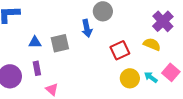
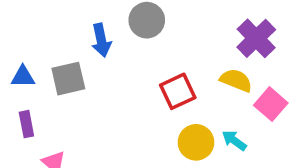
blue arrow: (87, 28) -> (101, 40), moved
pink square: (171, 72) -> (271, 104), moved

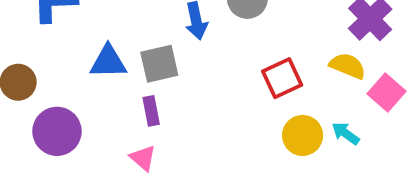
blue triangle: (23, 77) -> (108, 62), size x1.4
purple rectangle: (26, 124) -> (151, 111), moved

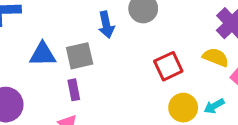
cyan arrow: (346, 133) -> (214, 106), turned -66

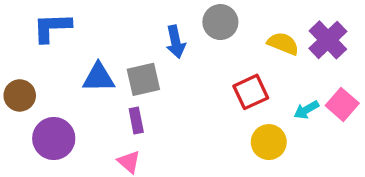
yellow semicircle: (216, 57) -> (283, 44), moved
cyan arrow: (214, 106) -> (306, 110), moved

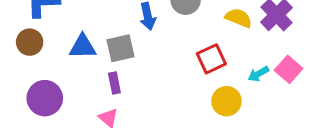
brown circle: (20, 95) -> (30, 42), moved

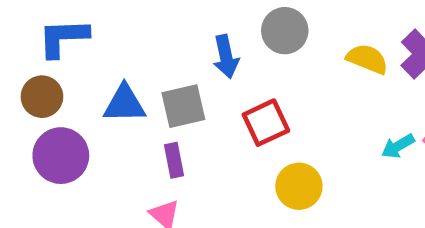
red square: (211, 59) -> (266, 123), moved
purple circle: (45, 98) -> (61, 156), moved
yellow circle: (226, 101) -> (299, 186), moved

